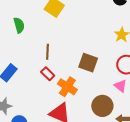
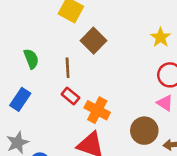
green semicircle: (19, 25) -> (31, 59), moved
brown square: (88, 63) -> (94, 41), moved, turned 30

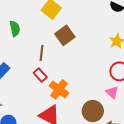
green semicircle: (31, 59) -> (15, 29), moved

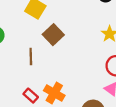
red rectangle: (40, 75) -> (31, 96), moved

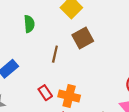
orange cross: (54, 93) -> (69, 96), turned -30

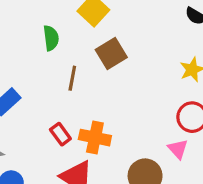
green semicircle: (29, 24) -> (51, 38), moved

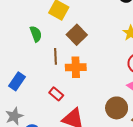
orange cross: (95, 138) -> (76, 67), moved

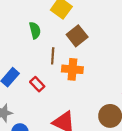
red rectangle: (56, 94) -> (37, 84), moved

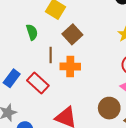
red rectangle: (37, 84) -> (38, 83), size x1.5

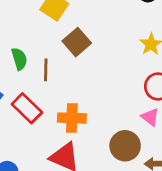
green semicircle: (32, 32) -> (19, 59), moved
orange cross: (70, 67) -> (72, 118), moved

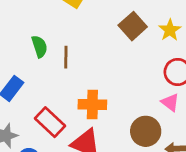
brown square: (77, 42) -> (133, 26), moved
red rectangle: (27, 108) -> (50, 122), moved

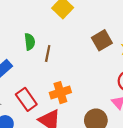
orange cross: (92, 104) -> (60, 93), turned -30

